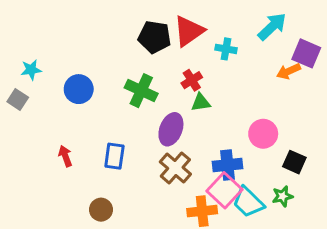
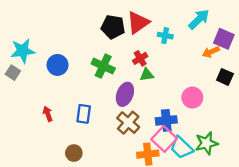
cyan star: (31, 70) -> (23, 51), size x1.6
black square: (294, 162) -> (225, 77), moved
green star: (283, 196) -> (206, 143), size x1.5

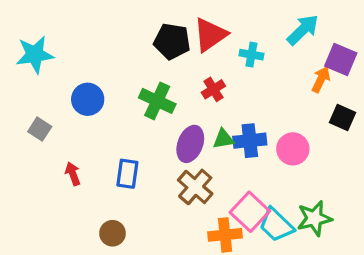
cyan star: (23, 51) -> (35, 55), moved
orange arrow: (211, 52) -> (321, 79), turned 140
gray square: (13, 73) -> (40, 129), moved
green triangle: (147, 75) -> (223, 139), moved
blue cross: (166, 120) -> (250, 141), moved

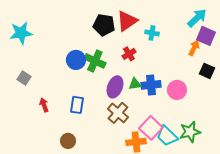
cyan arrow: (303, 30) -> (197, 18), moved
blue circle: (88, 99) -> (76, 60), moved

